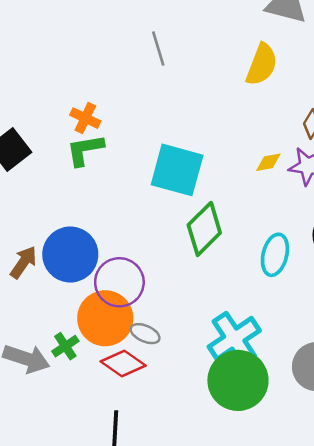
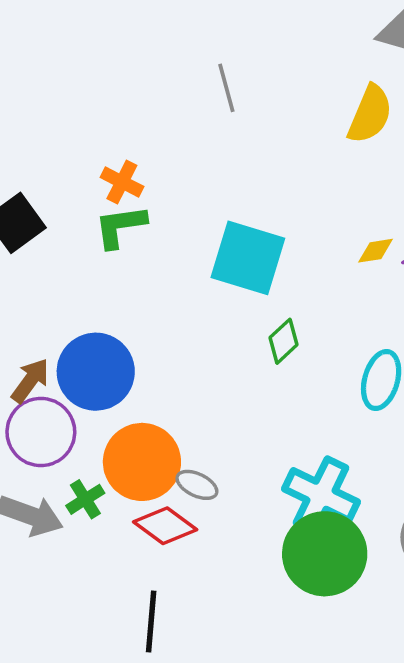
green diamond: (204, 229) -> (284, 341), size x0.6
purple circle: (119, 282) -> (41, 432), moved
cyan cross: (234, 339) -> (321, 495), turned -32

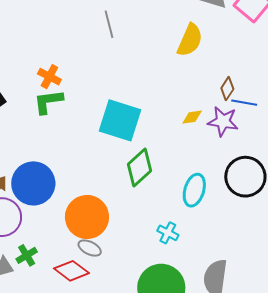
green diamond: (284, 341) -> (140, 168), size x1.5
orange circle: (142, 462) -> (87, 217), moved
cyan cross: (321, 495) -> (168, 233), moved, size x0.5

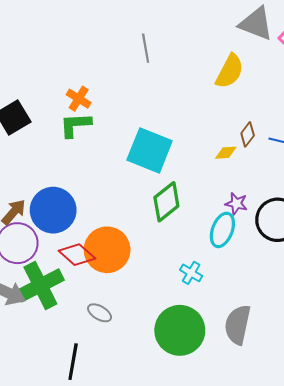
brown diamond: (227, 88) -> (248, 134), moved
purple star: (223, 121) -> (236, 204), moved, size x0.7
gray ellipse: (90, 248) -> (100, 313), moved
green cross: (27, 255) -> (40, 285), size x2.0
red diamond: (71, 271) -> (77, 255), moved

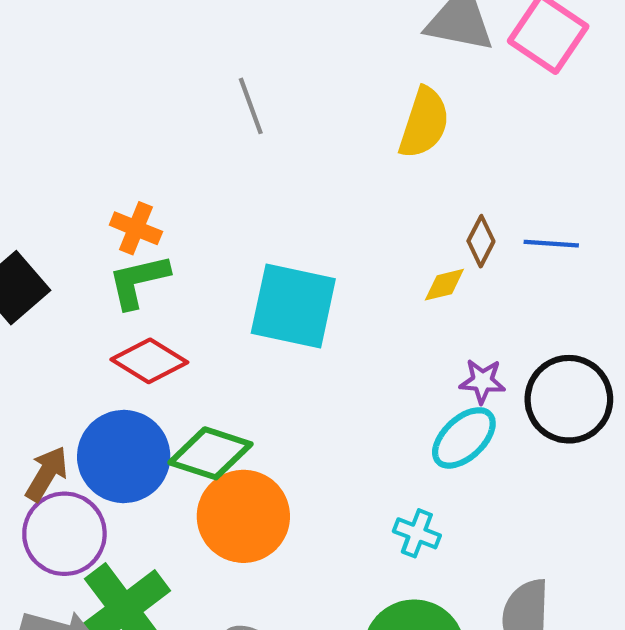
green diamond: (166, 202) -> (210, 453), moved, turned 66
cyan ellipse: (222, 230) -> (464, 438), turned 36
red diamond: (77, 255) -> (149, 361), moved

